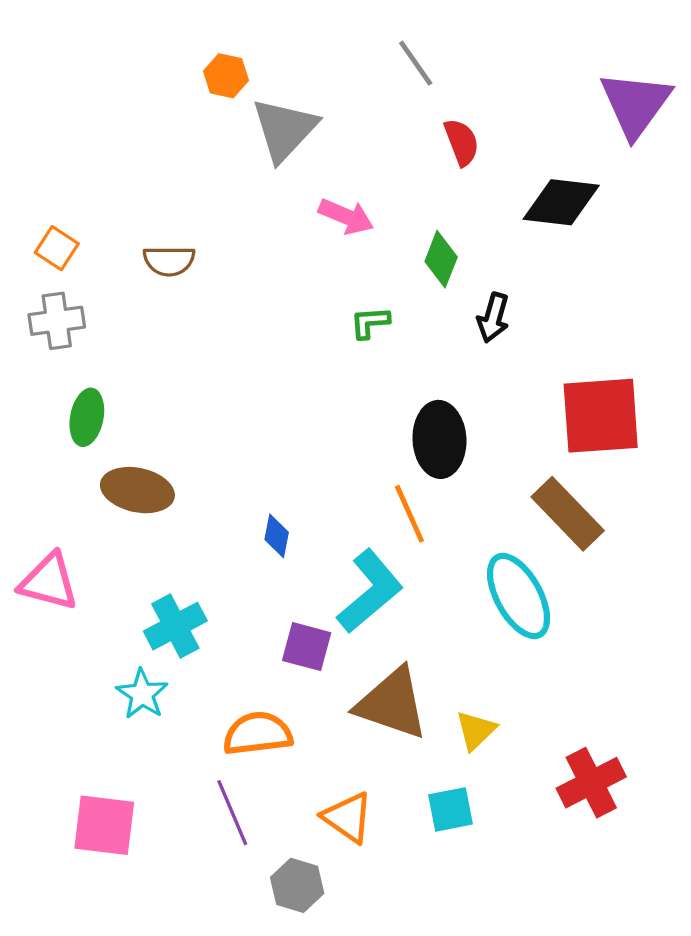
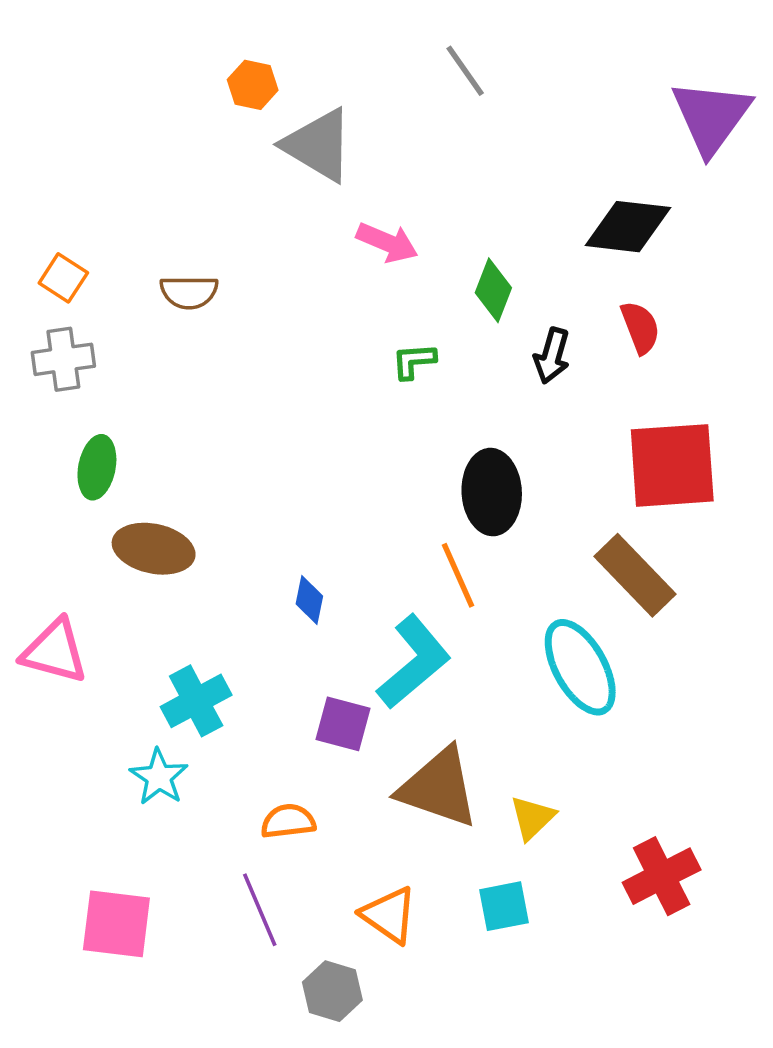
gray triangle: (284, 130) -> (318, 145), turned -42
red semicircle: (462, 142) -> (640, 327), moved
orange semicircle: (258, 734) -> (288, 821), size x0.7

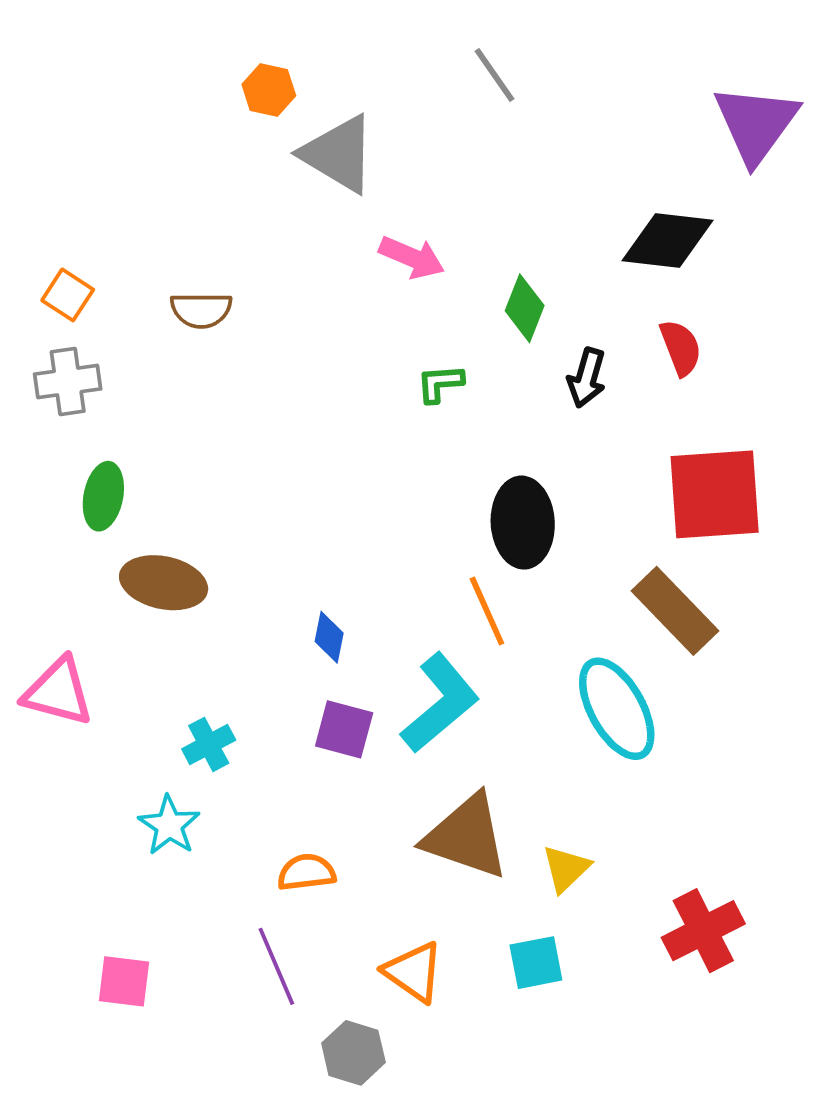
cyan cross: (196, 701) -> (209, 744), size x0.7
purple square: (343, 724) -> (344, 729), moved
pink square: (116, 924) -> (124, 981), size x0.7

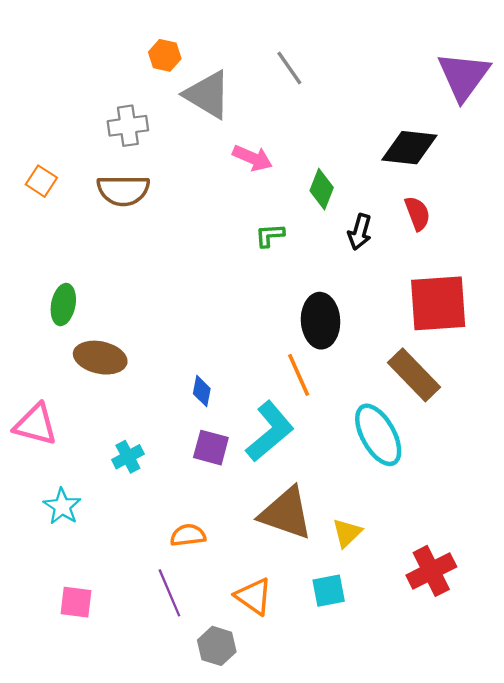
gray line: (495, 75) -> (289, 68), moved
brown semicircle: (201, 310) -> (123, 190), size x1.4
gray cross: (68, 382) -> (128, 126), moved
cyan star: (169, 825) -> (62, 506), moved

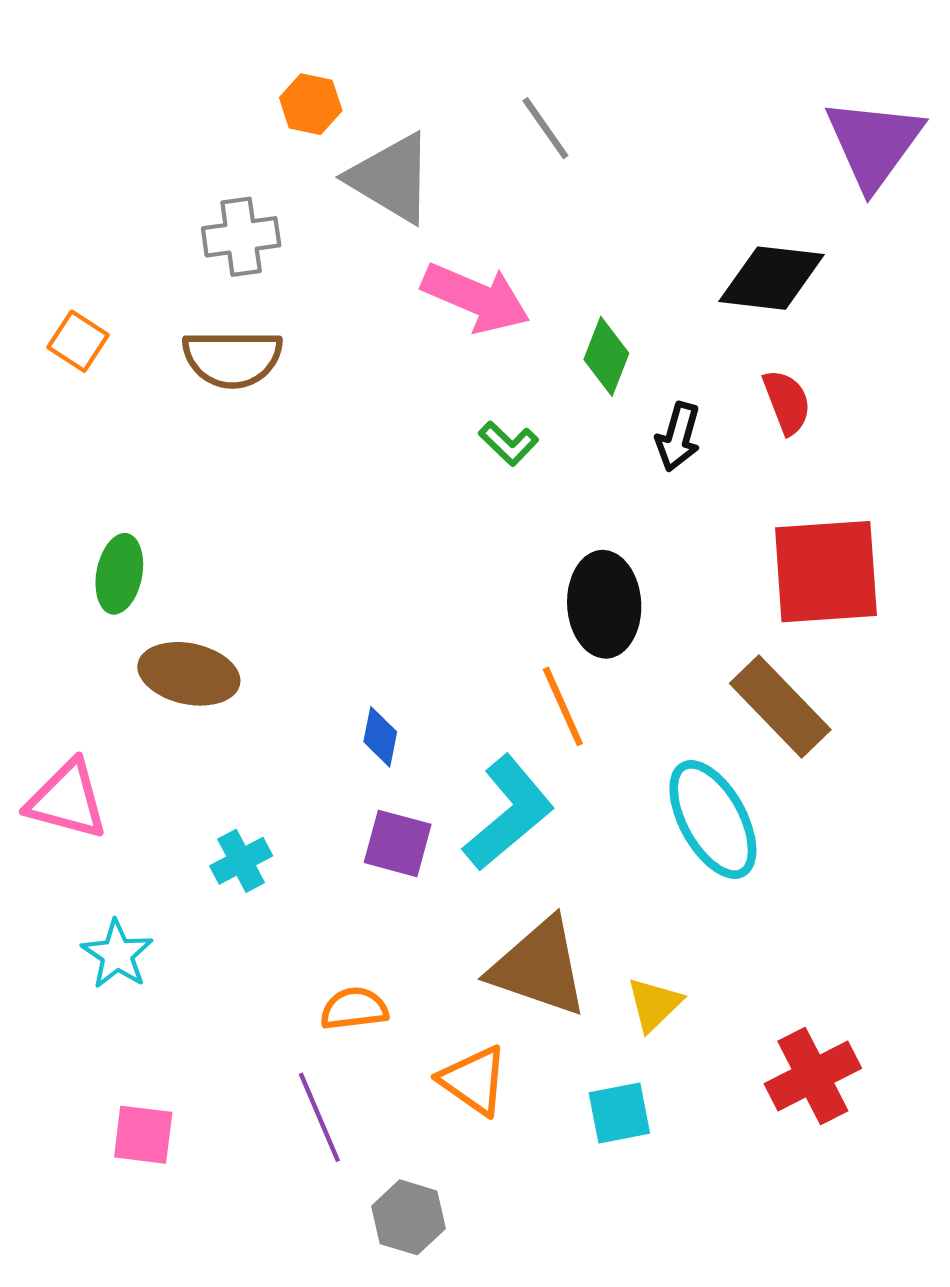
pink arrow: (252, 158) -> (476, 298), size x1.4
green L-shape: (270, 235) -> (509, 443), turned -132
orange triangle: (254, 596) -> (474, 1080), moved

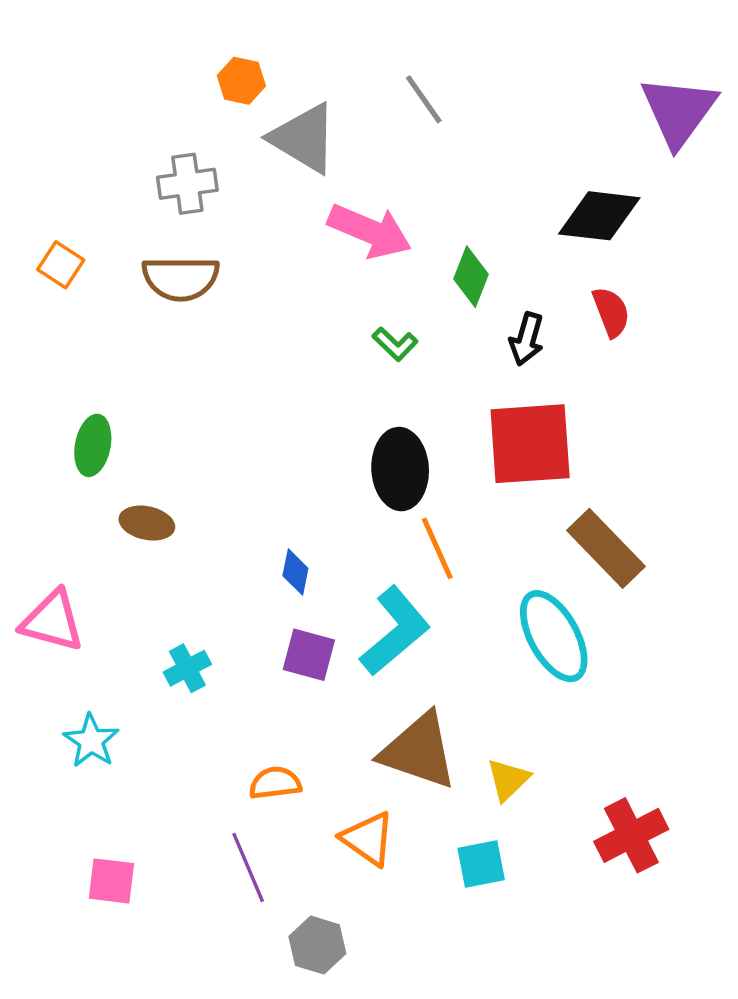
red square: (826, 572) -> (530, 444), moved
black ellipse: (604, 604) -> (400, 469), moved
brown ellipse: (189, 674) -> (147, 523), size x0.7

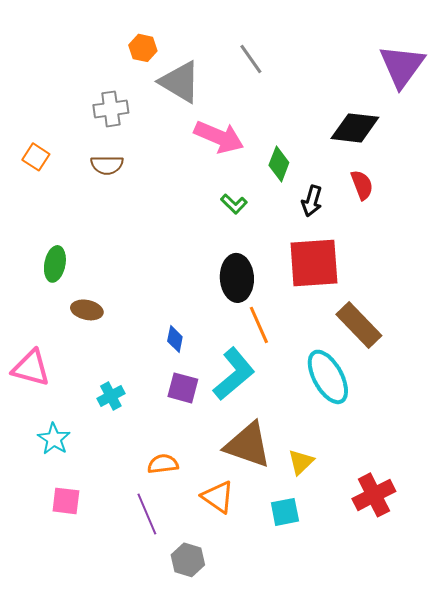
brown semicircle: (181, 278) -> (107, 165), size x0.7
pink square: (111, 881) -> (66, 501), moved

